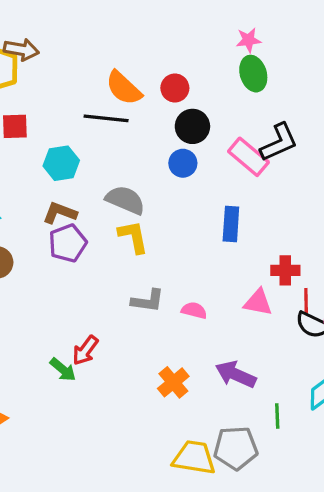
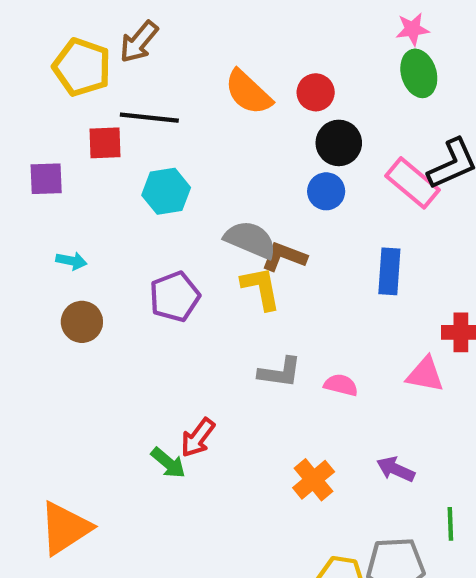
brown arrow: (21, 50) -> (139, 42), moved, turned 120
black line: (106, 118) -> (149, 118), moved
brown L-shape: (60, 213) -> (284, 257), moved
purple arrow: (236, 374) -> (396, 469), size x0.7

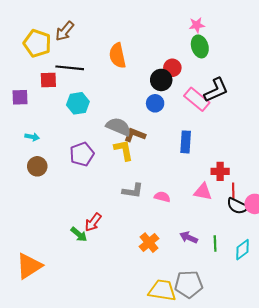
orange semicircle: (248, 92) -> (117, 56), turned 35
red circle: (316, 92) -> (172, 68), moved
green line: (450, 524) -> (215, 244), moved

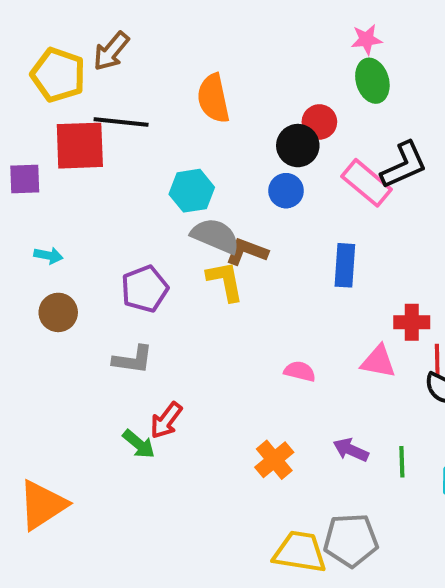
red square: (48, 80) -> (80, 146), size x1.6
cyan hexagon: (78, 103) -> (192, 191), moved
gray L-shape: (133, 191) -> (133, 360), moved

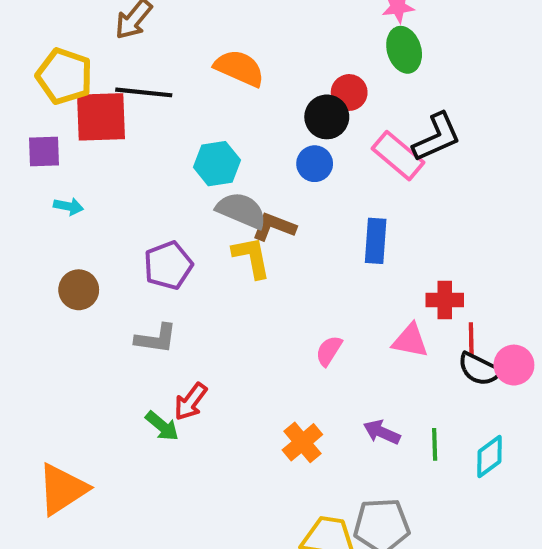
yellow pentagon: (58, 75) -> (64, 76), moved
orange semicircle: (213, 98) -> (239, 68), turned 126
cyan arrow: (48, 255) -> (69, 206), moved
pink semicircle: (300, 371) -> (329, 351), turned -72

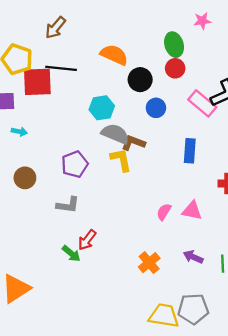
green ellipse: (404, 50) -> (174, 45), moved
black circle: (327, 117) -> (140, 80), moved
pink triangle: (410, 341) -> (192, 211), moved

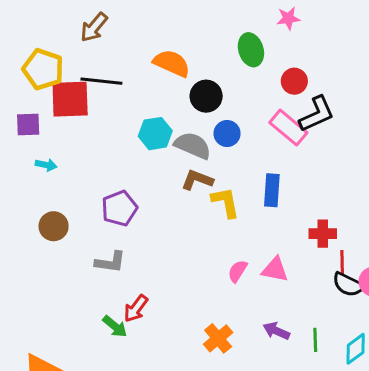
red circle: (175, 68) -> (294, 81), moved
gray semicircle: (115, 134) -> (193, 145), moved
yellow L-shape: (121, 160) -> (226, 202), moved

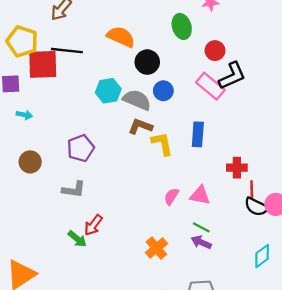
green line: (315, 340) -> (201, 227), moved, turned -60

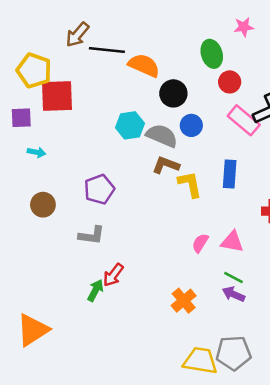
black line: (67, 51) -> (107, 50), moved
red circle: (215, 51) -> (230, 82), moved
green arrow: (77, 239) -> (95, 290), turned -102

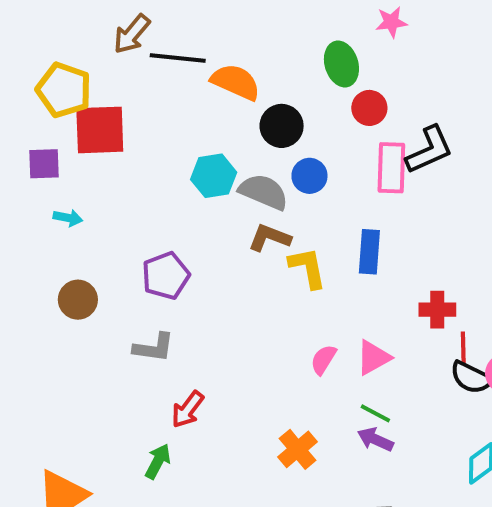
pink rectangle: (244, 120) -> (391, 168), turned 52
pink triangle: (232, 242) -> (373, 358), turned -40
green arrow: (95, 290) -> (158, 461), moved

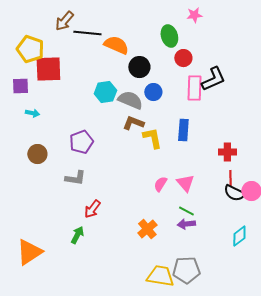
red cross: (437, 310) -> (227, 152), moved
pink triangle: (373, 358) -> (185, 183), turned -42
purple arrow: (375, 439) -> (186, 224), turned -30

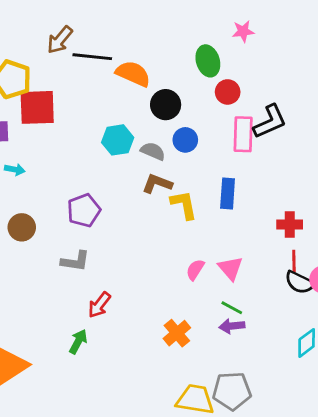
gray semicircle: (130, 100) -> (153, 151), size x0.7

